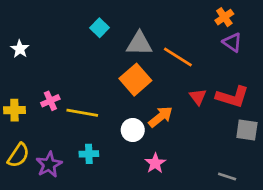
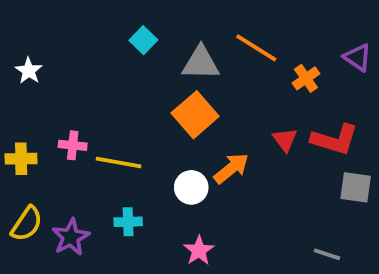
orange cross: (224, 17) -> (306, 78), moved
purple triangle: (232, 42) -> (358, 57), moved
orange line: (178, 57) -> (256, 48), moved
pink cross: (50, 101) -> (73, 145), turned 30
pink star: (155, 163) -> (199, 250), moved

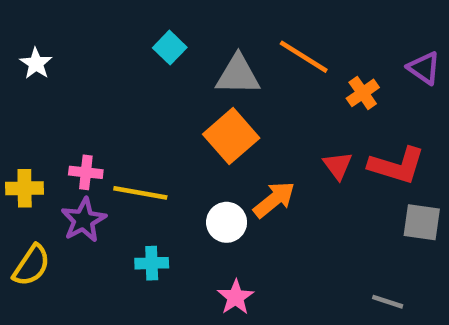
white star: (29, 71) -> (36, 63), moved
purple star: (71, 237) -> (84, 220), moved

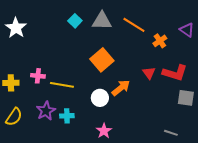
white star: (36, 63) -> (16, 28), size x1.5
gray triangle: (238, 75) -> (102, 21), moved
purple star: (84, 220) -> (46, 111), moved

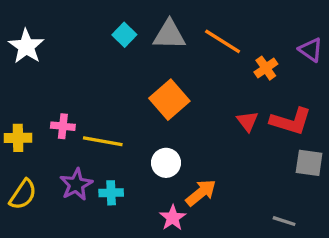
orange arrow: (121, 88) -> (201, 193), moved

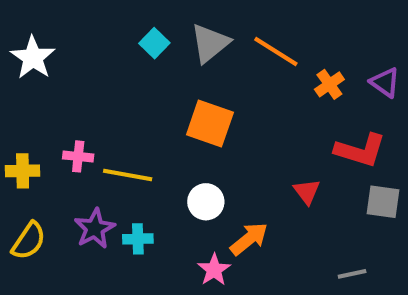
gray triangle: (169, 35) -> (210, 43), turned -40
purple triangle: (311, 50) -> (385, 82), moved
orange square: (169, 100) -> (210, 124), turned -30
red triangle: (247, 121) -> (307, 191), moved
gray line: (284, 221) -> (352, 274), turned -30

